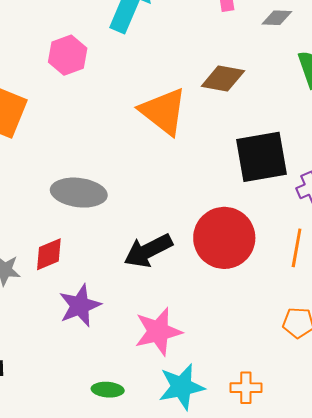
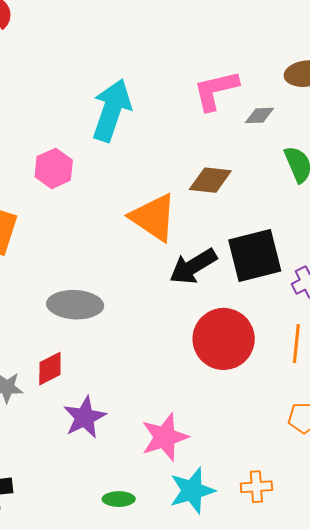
black arrow: (148, 251) -> (193, 266), moved

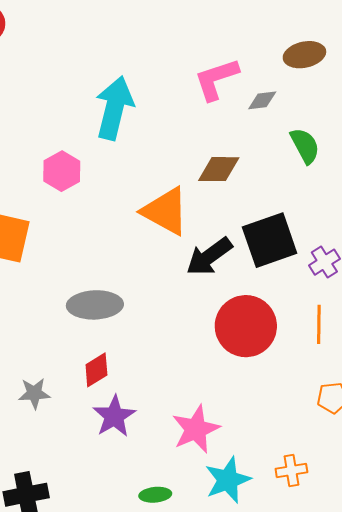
red diamond: (50, 369) -> (96, 370), moved

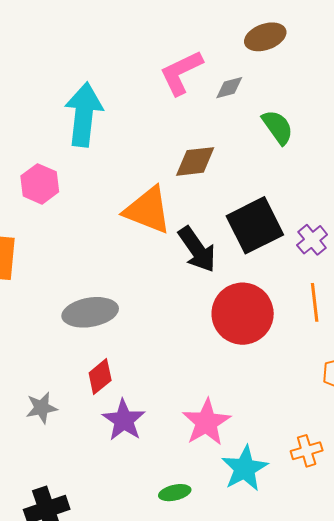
black arrow: (209, 256) -> (197, 249), turned -81

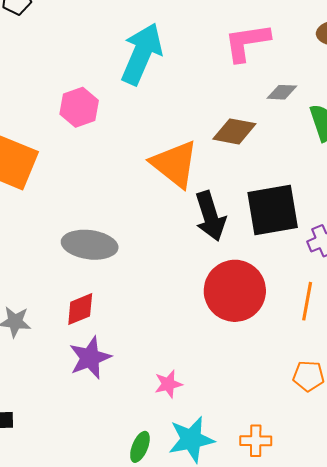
gray diamond: (229, 88) -> (282, 92), moved
pink star: (206, 422) -> (168, 384), size x0.6
green ellipse: (175, 493) -> (140, 447), moved, turned -72

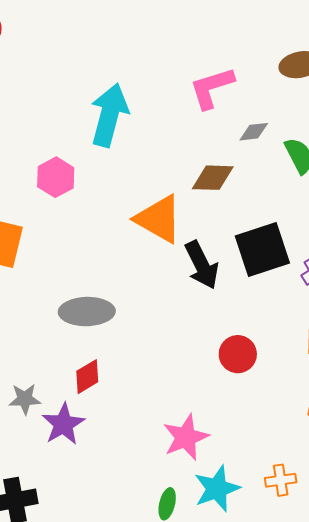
red circle: (235, 291) -> (238, 354), moved, size x0.6
purple star: (90, 358) -> (63, 424), moved
pink star: (168, 384) -> (186, 437), size x1.6

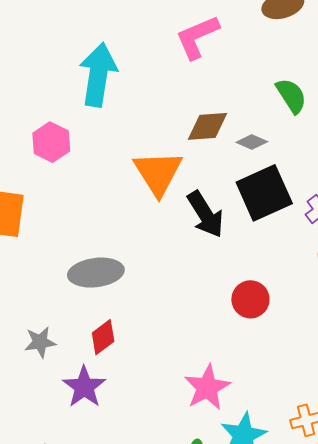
gray diamond: (254, 132) -> (252, 142), moved, turned 36
orange triangle: (159, 219) -> (158, 173), turned 34
gray star: (25, 399) -> (40, 342), moved

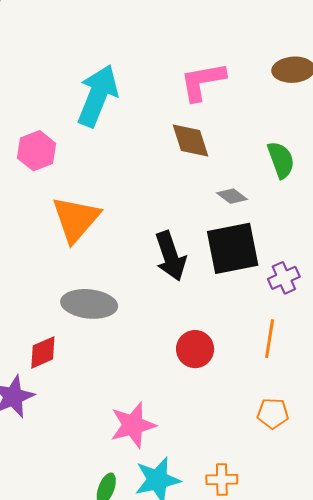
brown diamond: (207, 126) -> (190, 140), moved, turned 63
orange triangle: (158, 173) -> (76, 219), moved
gray ellipse: (96, 273) -> (89, 304), moved

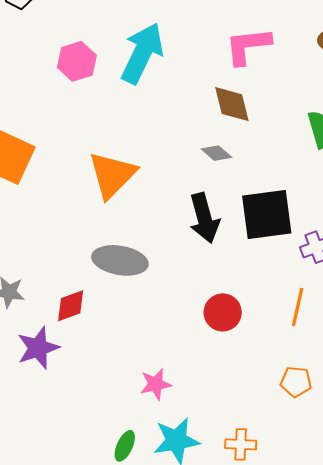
pink hexagon: (37, 151) -> (77, 61), moved
gray diamond: (232, 196) -> (216, 153), moved
pink star: (133, 425) -> (156, 384), size x0.7

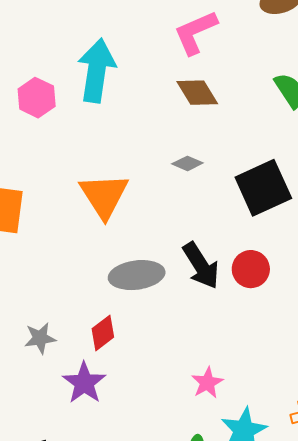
gray diamond: (216, 153) -> (187, 163), moved
black arrow: (204, 218) -> (201, 266), moved
red circle: (223, 312) -> (251, 269), moved

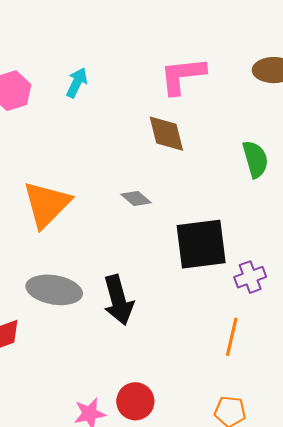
cyan arrow: (97, 71) -> (77, 83), size x0.5
red circle: (251, 269) -> (135, 401), moved

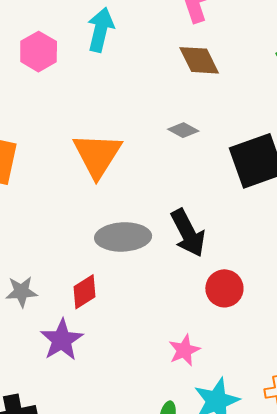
cyan arrow: (77, 83) -> (101, 30), size x1.4
red circle: (135, 401) -> (224, 288), moved

